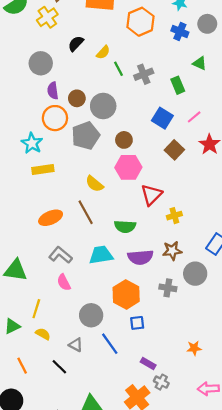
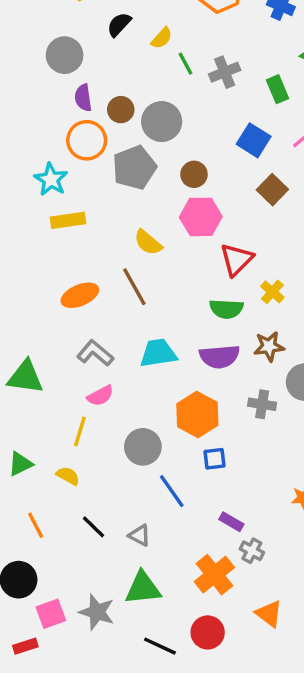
yellow cross: (174, 216) -> (272, 292), turned -32
green semicircle: (125, 227) -> (226, 309), moved
pink semicircle: (64, 282) -> (100, 396), turned -91
yellow line: (36, 309) -> (80, 431), moved
gray triangle: (76, 345) -> (139, 535), moved

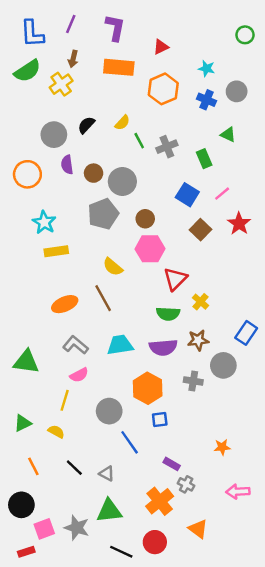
black semicircle: (119, 24) -> (86, 125), moved
orange circle: (87, 140) -> (27, 174), moved

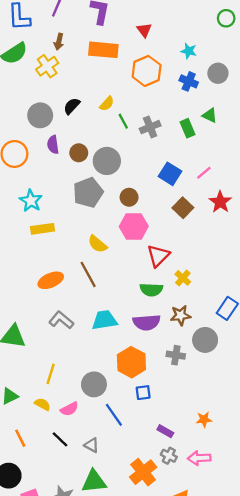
red triangle: (161, 47) -> (144, 30), turned -42
green rectangle: (204, 159) -> (188, 128), moved
pink semicircle: (79, 375) -> (69, 409), moved
purple rectangle: (172, 464) -> (165, 431), moved
pink arrow: (238, 492) -> (199, 458), moved

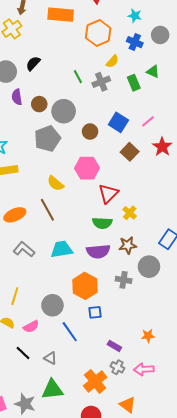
yellow semicircle: (107, 104) -> (112, 61), moved
brown circle: (129, 197) -> (90, 132), moved

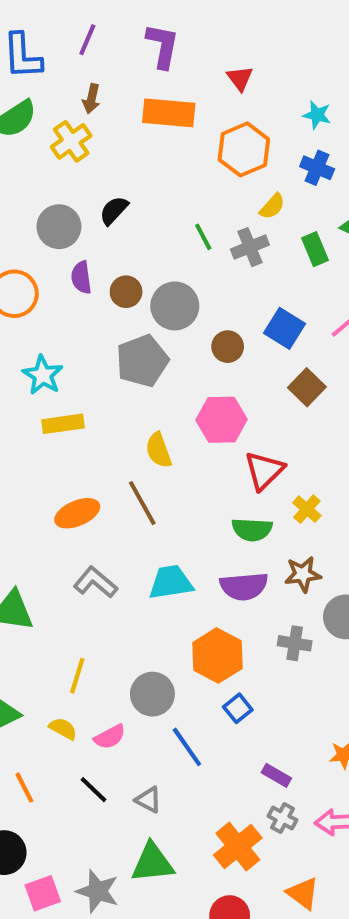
yellow semicircle: (55, 183) -> (159, 450), turned 30
blue square: (95, 312) -> (238, 708), turned -32

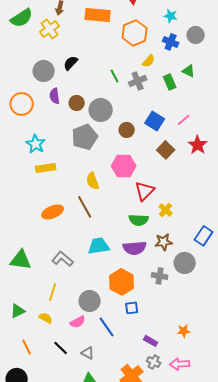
gray L-shape: (96, 582) -> (63, 259), moved
blue square: (238, 708) -> (132, 308), turned 32
pink semicircle: (110, 737) -> (78, 322), moved

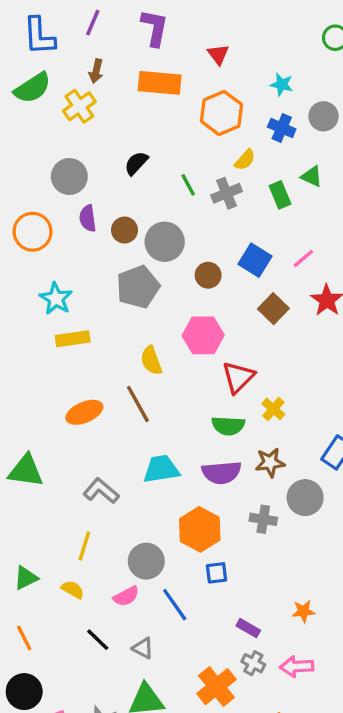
black semicircle: (71, 63) -> (136, 163), moved
green triangle: (21, 260) -> (26, 471), moved
orange line: (27, 347) -> (24, 638), moved

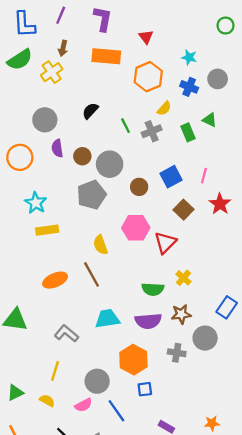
pink line: (303, 258) -> (204, 176), turned -35
blue square: (255, 260) -> (171, 177), turned 30
red triangle: (238, 377) -> (165, 243), moved
orange star: (303, 611) -> (212, 423), moved

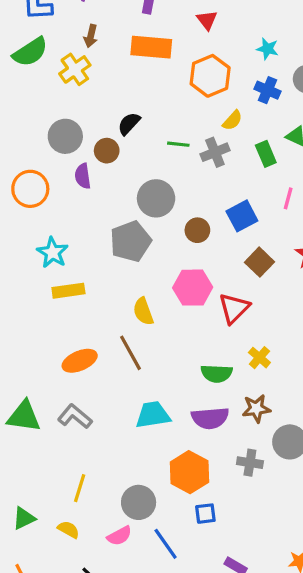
green line: (126, 126) -> (178, 144), turned -56
brown circle: (82, 156) -> (107, 151), moved
pink line: (204, 176) -> (288, 198), moved
gray L-shape: (66, 334) -> (75, 416), moved

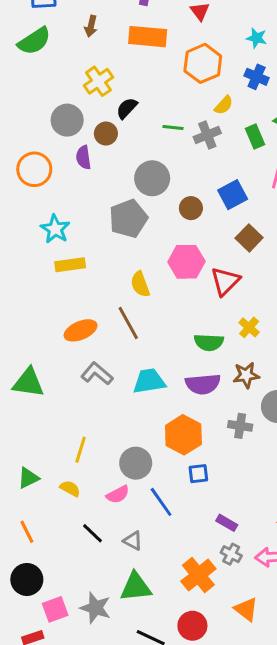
yellow cross: (75, 69) -> (98, 81), moved
gray L-shape: (75, 416) -> (97, 374), moved

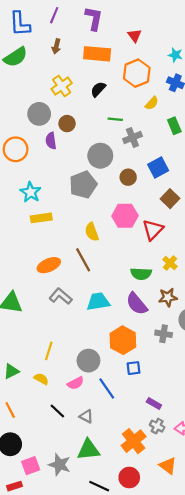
black semicircle: (127, 108) -> (98, 89), moved
gray cross: (207, 135) -> (132, 137), moved
purple semicircle: (203, 384) -> (137, 304), turned 55

